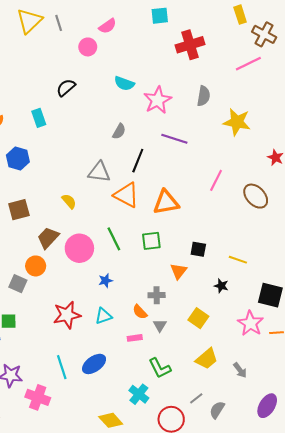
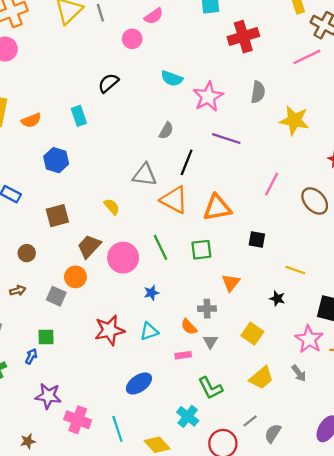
black square: (198, 249) -> (257, 239), moved
cyan line: (62, 367) -> (117, 429), moved
gray arrow: (240, 370) -> (299, 373), moved

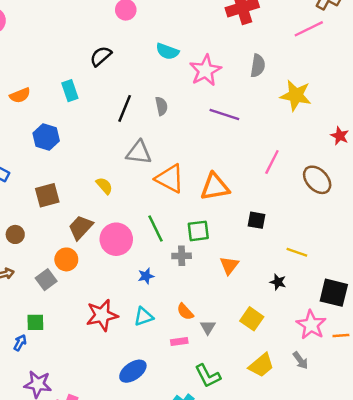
gray semicircle: (166, 131) -> (161, 106), turned -42
black line: (187, 162) -> (125, 108), moved
gray square: (56, 296) -> (46, 280), turned 30
gray cross: (207, 309) -> (182, 256), moved

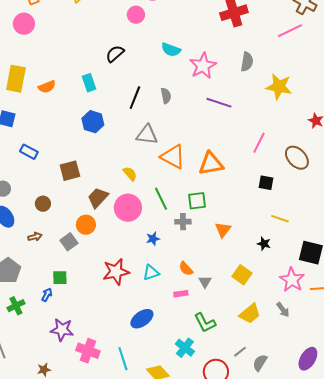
blue hexagon: (46, 137) -> (93, 122), moved
yellow semicircle: (104, 186) -> (130, 174), moved
black square: (257, 220) -> (266, 183), moved

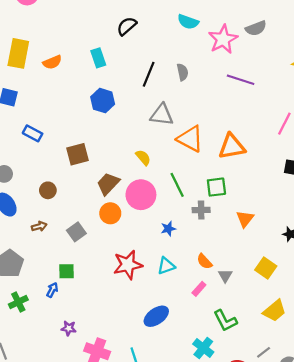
gray semicircle: (247, 62) -> (256, 28), moved, turned 60
orange circle: (86, 225) -> (110, 213), moved
pink rectangle: (181, 294) -> (199, 289), turned -40
purple star: (62, 330) -> (69, 328), size x0.6

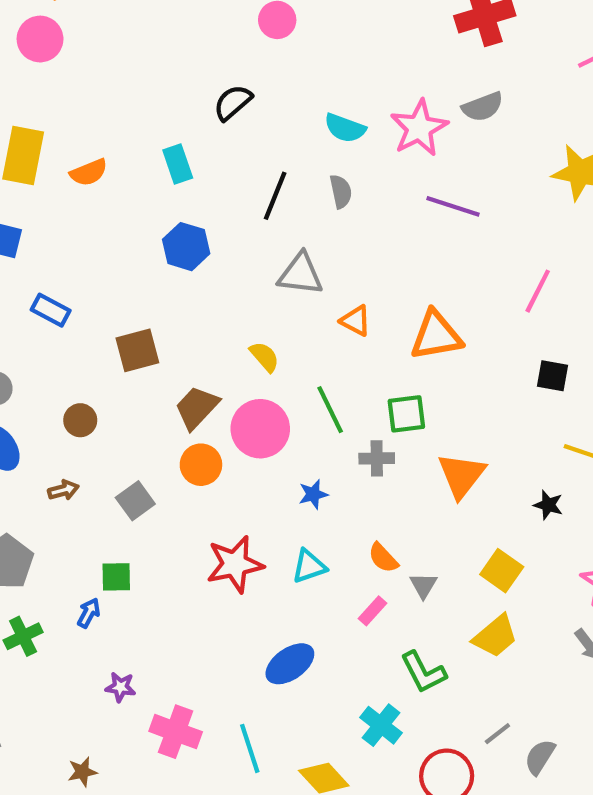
cyan semicircle: (188, 22) -> (345, 128), moved
orange triangle: (190, 139) -> (356, 321), size x0.6
orange triangle: (245, 219) -> (461, 475), size x1.4
yellow trapezoid: (275, 311) -> (495, 636), moved

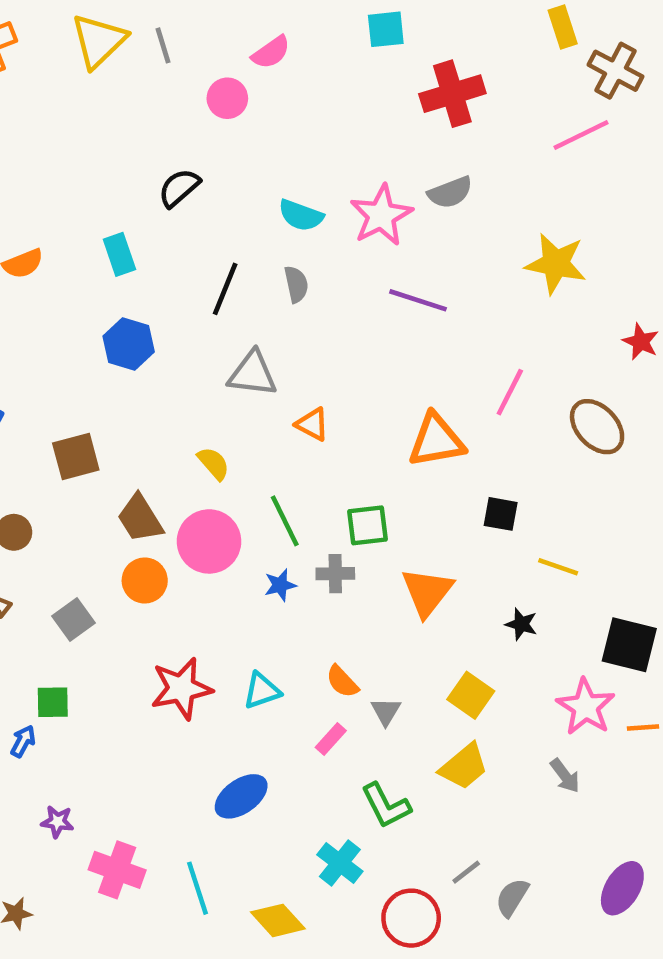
orange triangle: (436, 336) -> (436, 440), moved
black square: (553, 376) -> (501, 514), moved
brown trapezoid: (197, 408) -> (140, 518), turned -75
blue star: (313, 494) -> (280, 585), moved

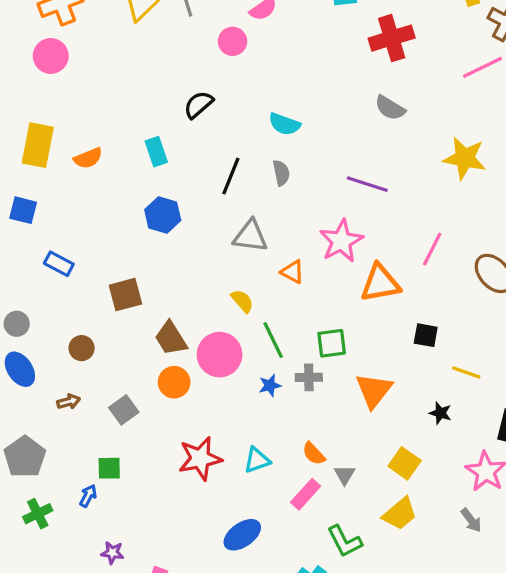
gray semicircle: (450, 192) -> (390, 108), turned 52
pink star: (381, 215) -> (341, 241), moved
yellow semicircle: (214, 463) -> (242, 301), moved
pink rectangle: (331, 739) -> (306, 494), size x1.4

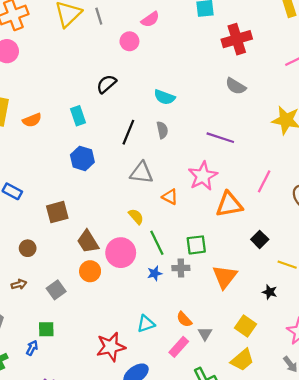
black square: (426, 335) -> (260, 239), turned 35
red star: (200, 458) -> (111, 347), moved

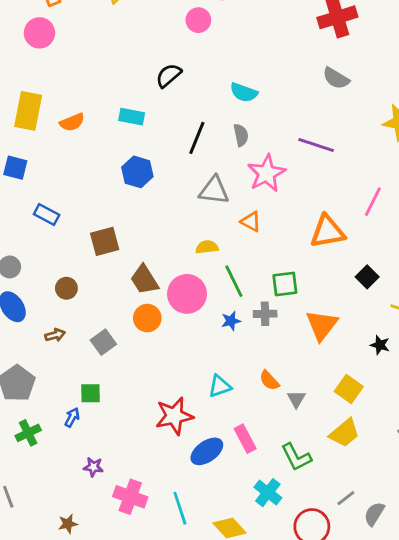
cyan rectangle: (78, 116) -> (132, 117), turned -60
pink star: (203, 176) -> (266, 173), moved
yellow semicircle: (136, 216) -> (207, 247), turned -56
pink rectangle: (179, 347) -> (245, 439), moved, turned -70

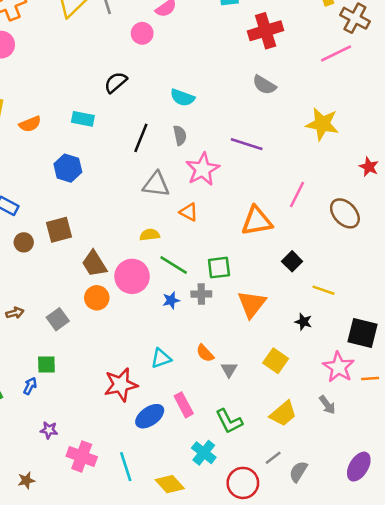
blue hexagon: (137, 172) -> (68, 168), moved
green line: (234, 281) -> (174, 265), turned -32
brown circle: (66, 288) -> (24, 242), moved
yellow trapezoid: (344, 433) -> (283, 414), moved

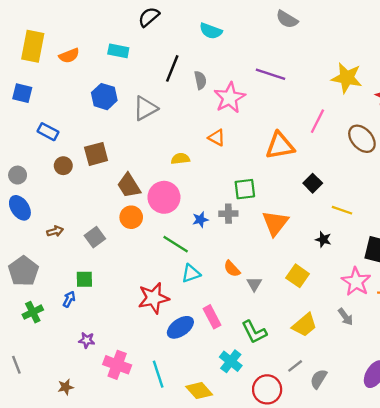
yellow star: (322, 124) -> (347, 78), moved
gray semicircle: (180, 135) -> (200, 80), moved
gray triangle: (156, 184) -> (145, 108), moved, turned -36
green line: (174, 265) -> (176, 244), moved

